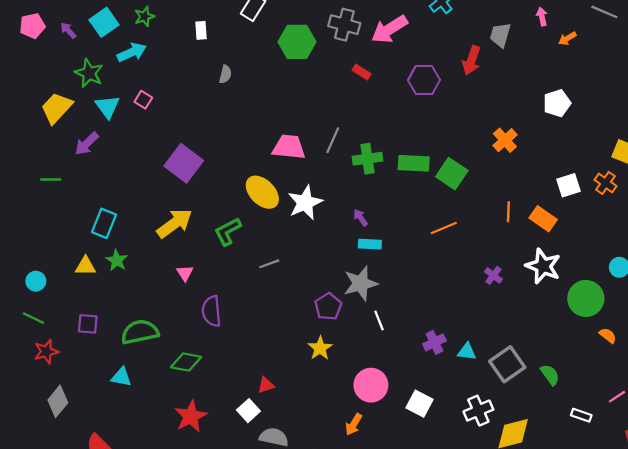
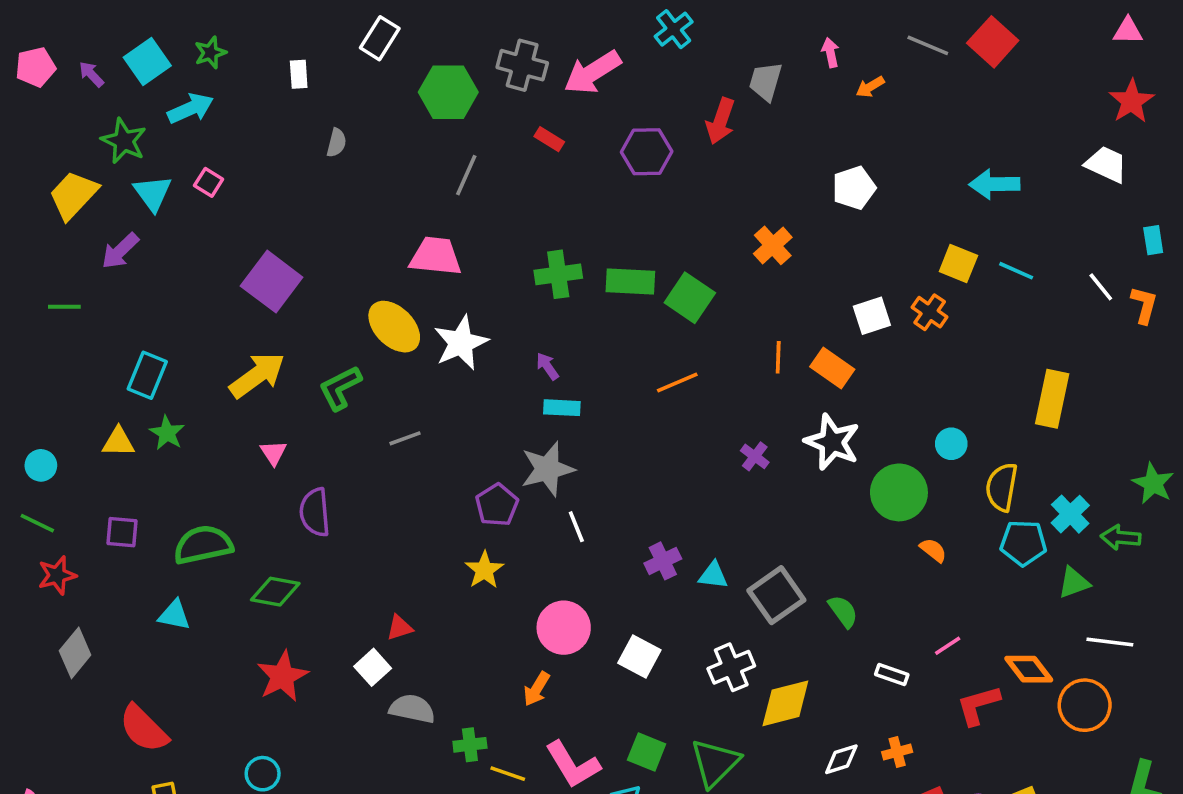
gray line: (333, 140) -> (466, 175), moved

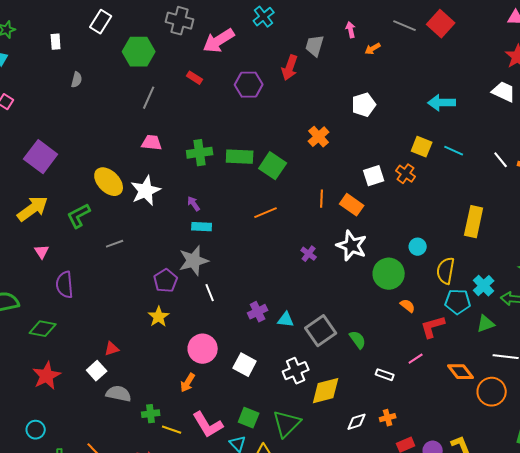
gray cross: (522, 65) -> (180, 21), moved
pink trapezoid: (436, 256) -> (152, 143), moved, size x0.7
red L-shape: (978, 705) -> (433, 327), moved

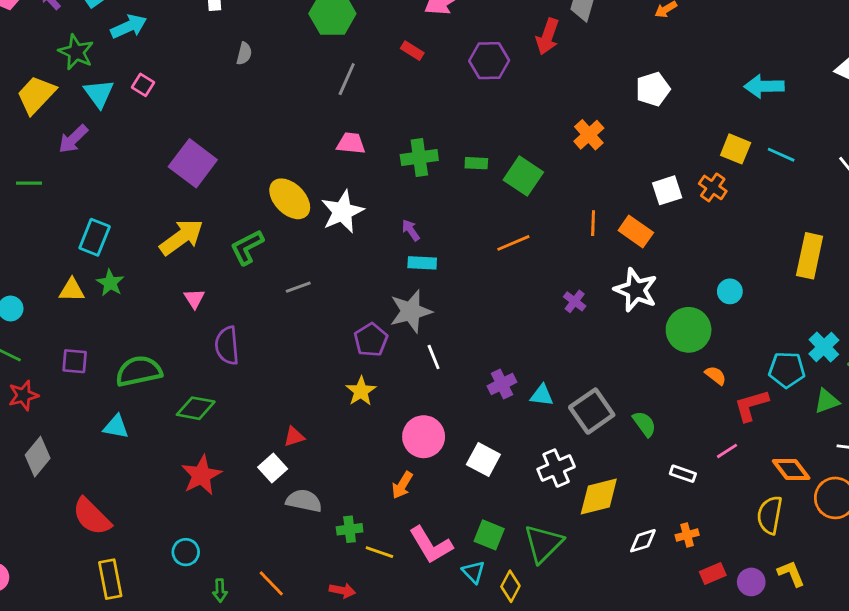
green rectangle: (240, 157) -> (476, 163), size x0.6
yellow semicircle: (446, 271) -> (770, 515), moved

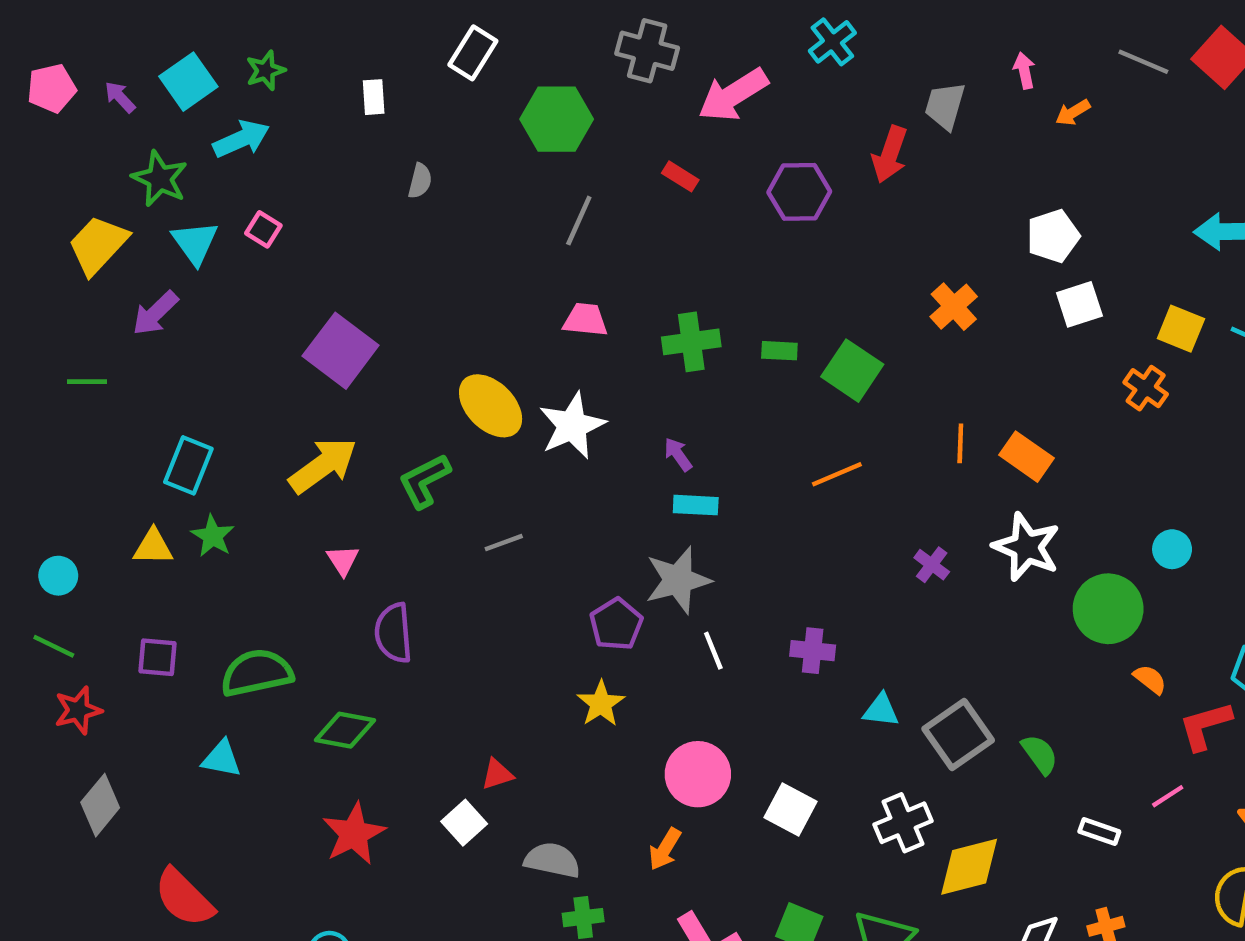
white square: (667, 190) -> (1079, 304), moved
purple cross: (502, 384) -> (813, 651), moved, turned 32
gray semicircle: (304, 501) -> (552, 860), moved

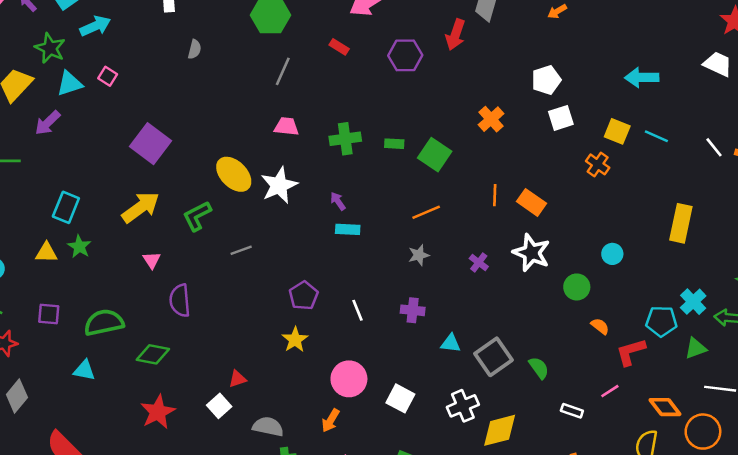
cyan triangle: (195, 243) -> (70, 84), turned 48
gray star: (678, 580) -> (419, 255), moved, size x0.6
green circle: (1108, 609) -> (577, 287), size x0.7

